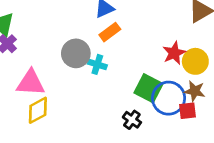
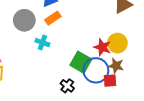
gray circle: (76, 53) -> (24, 20), moved
red star: (174, 53) -> (102, 47), moved, turned -30

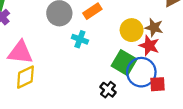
yellow circle: (117, 43) -> (132, 30), moved
brown star: (116, 66) -> (154, 27), moved

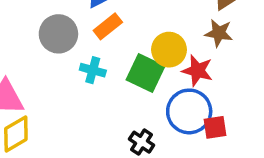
brown star: (154, 27) -> (219, 33), moved
green square: (124, 63) -> (145, 73), moved

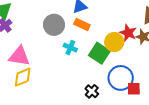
orange rectangle: (108, 26) -> (82, 24), turned 56
red star: (197, 71) -> (128, 33), moved

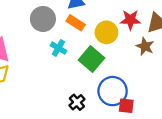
red star: (128, 33) -> (130, 20), moved, turned -30
yellow circle: (114, 42) -> (106, 32), moved

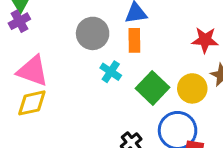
orange rectangle: (76, 23) -> (134, 40), turned 54
yellow circle: (106, 32) -> (192, 88), moved

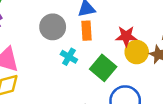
red star: (205, 40) -> (126, 36), moved
yellow circle: (192, 88) -> (137, 52), moved

